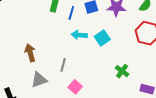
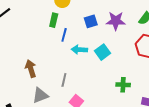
blue line: (71, 13) -> (64, 35), moved
green cross: (122, 71) -> (123, 85), turned -32

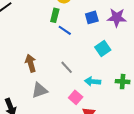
blue line: (64, 35) -> (65, 30), turned -72
cyan arrow: (79, 50) -> (93, 81), moved
gray line: (64, 80) -> (67, 67), moved, turned -56

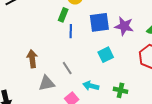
blue square: (92, 17) -> (99, 22), size x1.5
blue line: (65, 30) -> (71, 31), turned 48
gray triangle: (40, 90) -> (47, 83), moved

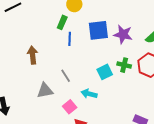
cyan square: (106, 55) -> (105, 72), moved
brown arrow: (32, 59) -> (33, 55), moved
green cross: (120, 90) -> (124, 65), moved

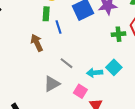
brown arrow: (33, 55) -> (37, 43), moved
cyan square: (105, 72) -> (114, 67), moved

